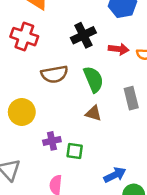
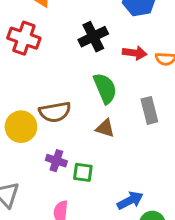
brown semicircle: (54, 74) -> (55, 112), moved
purple cross: (52, 141) -> (56, 161), turned 30

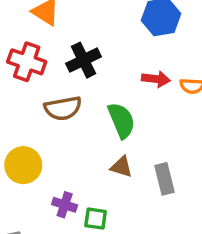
black cross: (93, 37) -> (84, 60), moved
gray rectangle: (149, 110) -> (164, 179), moved
brown semicircle: (55, 112) -> (63, 108), moved

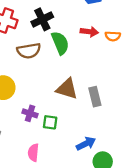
green semicircle: (121, 120) -> (60, 43), moved
brown triangle: (121, 167) -> (67, 89), size x1.5

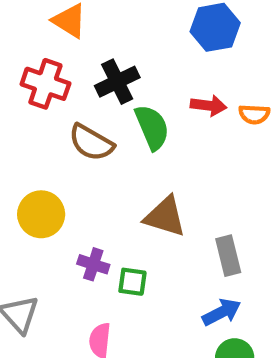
brown semicircle: (29, 51) -> (91, 143), turned 40
gray rectangle: (95, 97) -> (228, 256), moved
blue arrow: (86, 144) -> (222, 312), moved

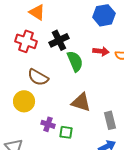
brown semicircle: (91, 143) -> (38, 77), moved

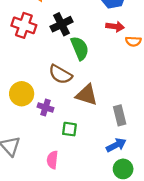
red arrow: (101, 51) -> (115, 27), moved
brown semicircle: (38, 77) -> (60, 74), moved
purple cross: (48, 124) -> (46, 107), moved

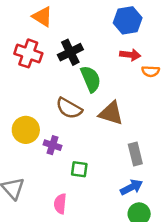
brown triangle: (87, 95) -> (111, 113), moved

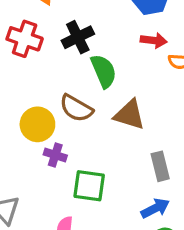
yellow circle: (26, 130) -> (37, 124), moved
green square: (79, 169) -> (89, 186), size x1.5

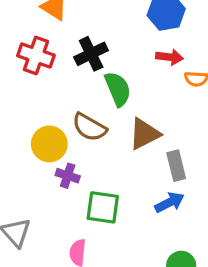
brown triangle: (129, 115) -> (144, 134), turned -44
gray rectangle: (160, 166) -> (176, 166), moved
blue arrow: (155, 208) -> (169, 202), moved

